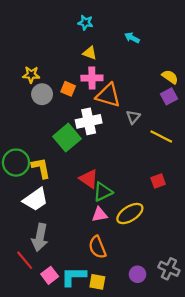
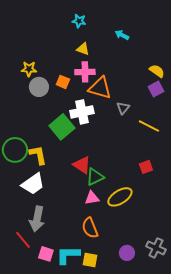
pink square: (50, 275) -> (46, 254), turned -35

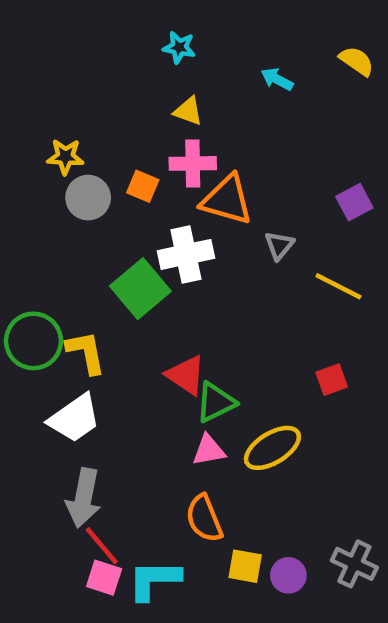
yellow semicircle: (157, 71) -> (357, 61), moved
red line: (23, 240) -> (102, 546), moved
yellow square: (90, 260) -> (245, 566), moved

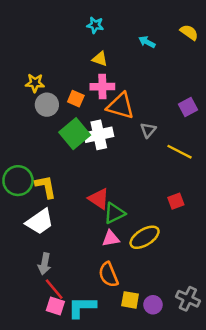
green square: (140, 289) -> (75, 134), moved
gray arrow: (84, 498) -> (45, 264), size x0.7

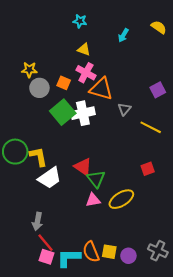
cyan arrow: (147, 42) -> (123, 35), turned -88
pink cross: (102, 87) -> (86, 73), turned 30
green triangle: (114, 213) -> (96, 179), turned -42
white trapezoid: (40, 222) -> (50, 178), moved
orange semicircle: (108, 275) -> (91, 252), moved

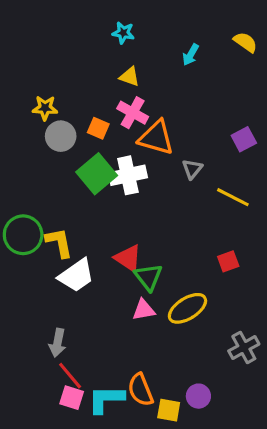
gray cross: (158, 251) -> (244, 347), moved, turned 36
yellow square: (109, 252) -> (169, 410), moved

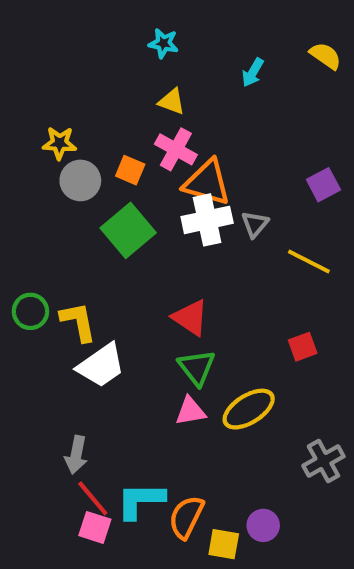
white cross: (128, 175) -> (207, 220), moved
green circle: (23, 235) -> (30, 311), size x0.7
red triangle: (128, 258) -> (190, 318), moved
orange semicircle: (140, 390) -> (186, 517), turned 48
cyan L-shape: (106, 399) -> (141, 500), moved

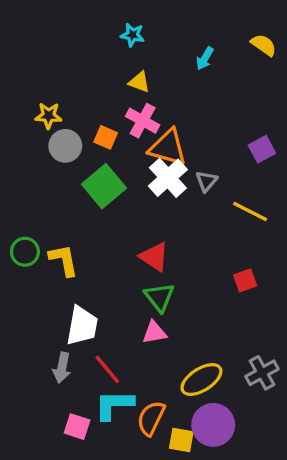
white cross: (207, 220) -> (168, 178), turned -30
white trapezoid: (101, 365) -> (82, 326), moved, turned -45
yellow ellipse: (249, 409) -> (201, 380), moved
red line: (93, 498) -> (107, 369), moved
purple circle: (263, 525) -> (213, 425), size x1.6

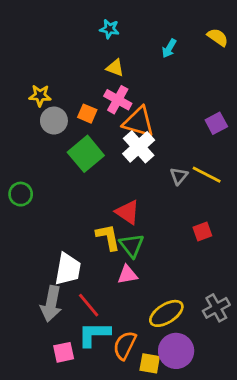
gray triangle: (206, 181) -> (179, 176), moved
green circle: (25, 252) -> (21, 194), moved
yellow L-shape: (64, 260) -> (108, 237), moved
gray arrow: (62, 368) -> (51, 304), size x1.4
pink square: (77, 427) -> (64, 352), turned -30

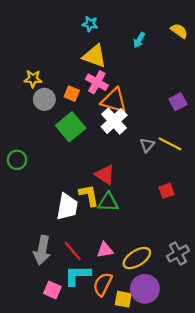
yellow triangle: (115, 68) -> (95, 56), size x1.6
green triangle: (132, 245) -> (108, 202), turned -50
white trapezoid: (68, 269) -> (67, 207), moved
pink triangle: (127, 275) -> (105, 250), moved
pink square: (64, 352) -> (52, 290), turned 36

